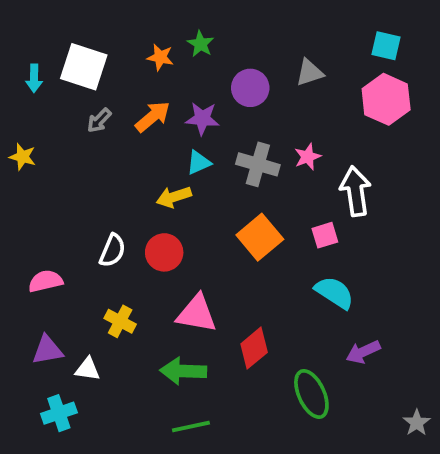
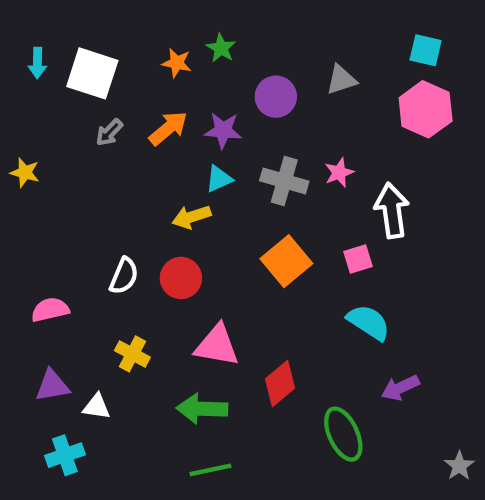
cyan arrow: (34, 78) -> (38, 63), moved

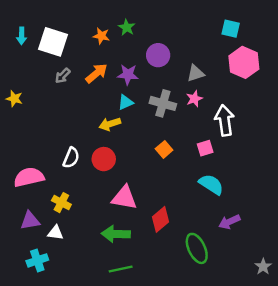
cyan square: (426, 50) -> (231, 29), moved
gray triangle: (341, 80) -> (196, 73), moved
orange square: (286, 261) -> (164, 149), size x0.6
pink semicircle: (50, 310) -> (29, 177), size x1.4
yellow cross: (132, 354) -> (61, 203), moved

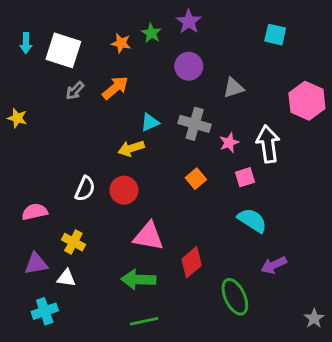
pink hexagon: (244, 62) -> (307, 101), moved
purple star: (128, 74) -> (189, 22), moved, turned 30
pink star: (194, 99) -> (229, 143), moved
pink semicircle: (29, 177) -> (35, 212), size x0.7

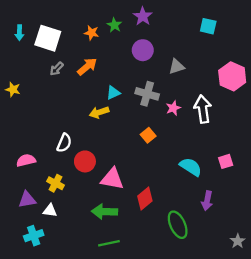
pink square: (245, 177) -> (226, 161), moved
red circle: (124, 190) -> (85, 161), moved
purple arrow: (274, 265) -> (207, 201), turned -54

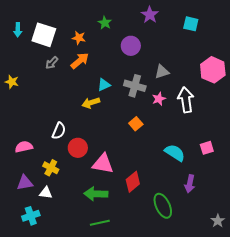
purple star: (143, 16) -> (150, 15), moved
orange star: (91, 33) -> (79, 38), moved
gray triangle: (177, 67) -> (162, 72), moved

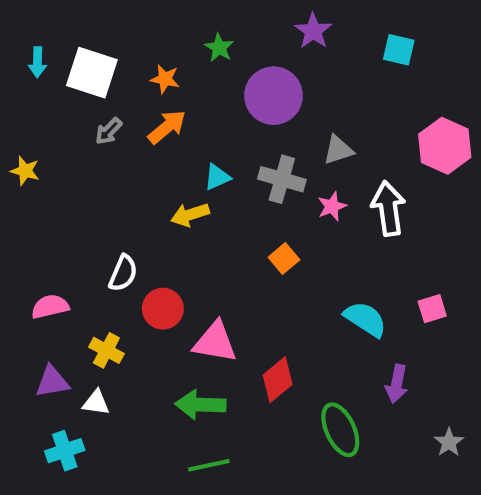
purple circle: (131, 46) -> (273, 96), size x1.4
gray star: (218, 221) -> (449, 442), moved

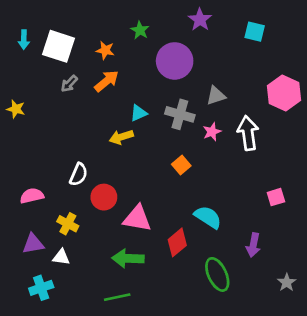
cyan semicircle: (365, 319) -> (208, 217), moved
green line: (209, 465) -> (117, 297), moved

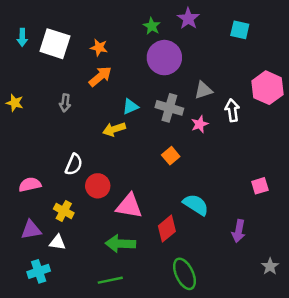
green star: (140, 30) -> (152, 26), moved
gray arrow: (69, 84) -> (65, 103), moved, turned -36
white arrow: (248, 133) -> (232, 110), moved, size x0.7
green ellipse: (217, 274) -> (184, 274), moved

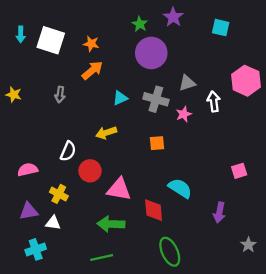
yellow arrow: (114, 129) -> (106, 133), moved
orange square: (171, 156) -> (157, 143), turned 35
red diamond: (167, 229) -> (154, 210), turned -55

